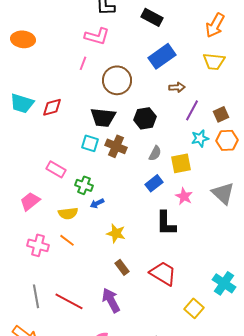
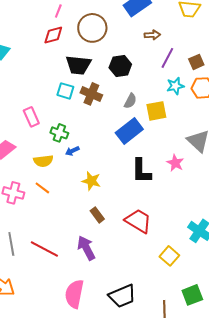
red diamond: (52, 107) -> (53, 35), moved
pink rectangle: (56, 169) -> (31, 117), turned 36
blue rectangle: (154, 183) -> (129, 131), size x1.5
pink star: (184, 196) -> (175, 163), moved

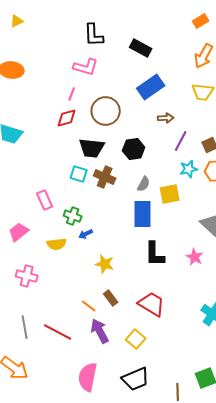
blue rectangle: (129, 131) -> (143, 214), turned -52
pink star: (175, 163) -> (195, 257), moved
orange line: (42, 188) -> (89, 306), moved
yellow square: (169, 256) -> (136, 339), moved

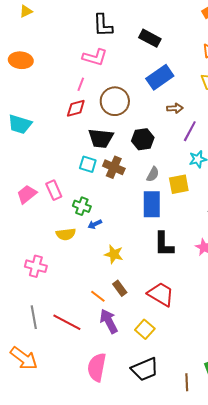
pink trapezoid: (19, 232) -> (27, 194), moved

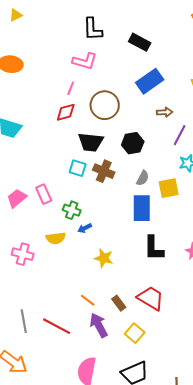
pink cross: (36, 266) -> (23, 254), moved
brown rectangle: (120, 288) -> (119, 303), moved

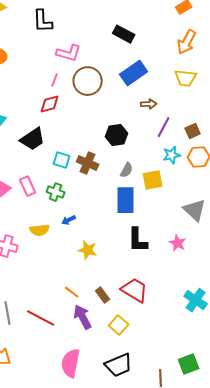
black L-shape: (93, 29) -> (43, 21), moved
brown circle: (105, 105) -> (88, 81), moved
black trapezoid: (91, 142) -> (33, 139), moved, turned -40
green cross: (72, 210) -> (56, 192), moved

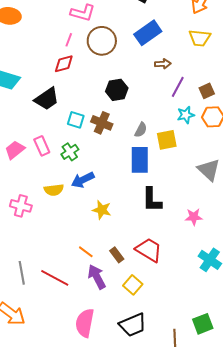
black hexagon: (117, 135) -> (117, 90), moved
green cross: (56, 192) -> (70, 152), turned 36
blue arrow: (69, 220) -> (83, 180), size x1.6
pink star: (178, 243) -> (194, 217), moved, turned -30

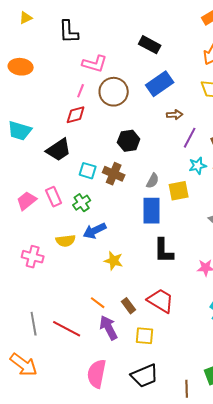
yellow square: (133, 285) -> (145, 336), turned -36

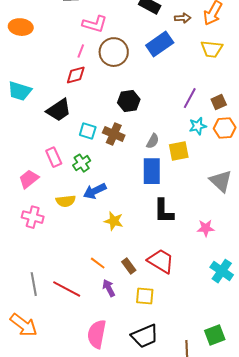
brown arrow: (175, 115) -> (183, 18), moved
pink trapezoid: (27, 201) -> (29, 179), moved
purple arrow: (109, 328) -> (109, 288), size x0.7

